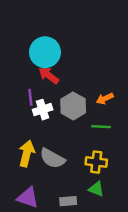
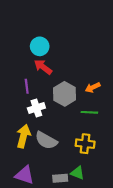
cyan circle: (45, 52) -> (40, 46), size x0.7
white cross: (43, 110) -> (36, 108), moved
green triangle: (96, 189) -> (78, 173), moved

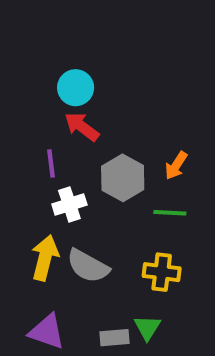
orange arrow: (93, 87) -> (176, 166), turned -32
green triangle: (78, 173) -> (147, 327), turned 40

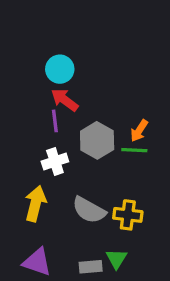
purple line: (51, 164) -> (55, 121), moved
green line: (170, 213) -> (134, 150), moved
gray semicircle: (88, 266) -> (89, 210), moved

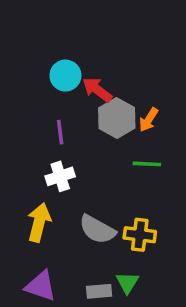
red arrow: (65, 100) -> (97, 90), moved
orange arrow: (139, 131) -> (149, 120), moved
gray hexagon: (97, 140) -> (117, 118), moved

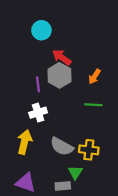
cyan circle: (65, 76) -> (41, 30), moved
gray hexagon: (117, 118) -> (59, 75), moved
green triangle: (127, 283) -> (75, 172), moved

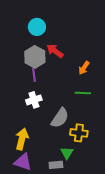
gray hexagon: (59, 75) -> (35, 57), moved
yellow arrow: (25, 142) -> (22, 139), moved
gray semicircle: (62, 146) -> (60, 118), moved, turned -85

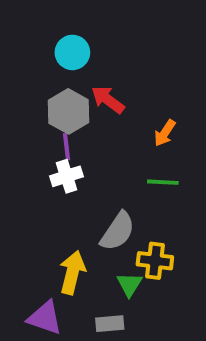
white cross: (34, 100) -> (67, 176), moved
yellow arrow: (22, 139) -> (72, 273), moved
green triangle: (67, 153) -> (129, 284), moved

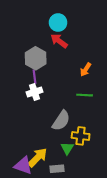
cyan circle: (72, 52) -> (58, 22), moved
red arrow: (108, 100) -> (59, 41), moved
yellow arrow: (72, 273) -> (38, 157), moved, turned 30

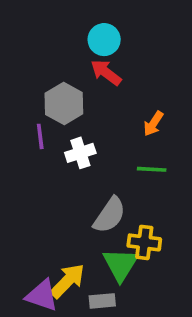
purple line: (35, 77) -> (40, 136), moved
white cross: (35, 92) -> (80, 153), moved
green triangle: (67, 148) -> (121, 264), size x1.5

